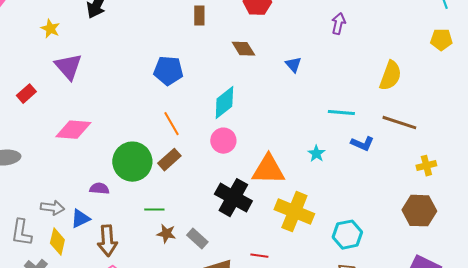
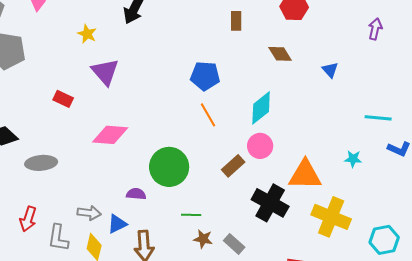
red rectangle: (26, 94) -> (63, 99), turned 66
orange line: (171, 124) -> (208, 115), moved
cyan star: (316, 154) -> (353, 159), turned -30
brown rectangle: (169, 160) -> (233, 166), moved

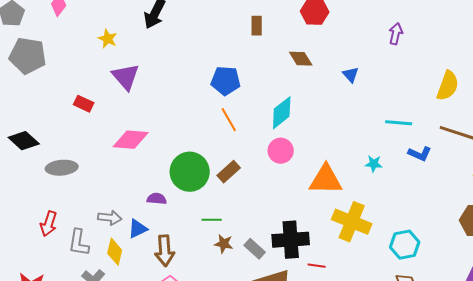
brown rectangle: (233, 166) -> (229, 172), moved
black cross: (270, 203) -> (291, 240), moved, turned -33

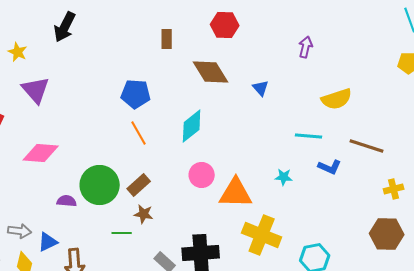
brown diamond: (301, 59) -> (211, 72), size x1.5
yellow semicircle: (448, 86) -> (337, 99), moved, turned 52
pink circle: (281, 151) -> (202, 175), moved
purple semicircle: (157, 199) -> (67, 201), moved
brown star: (224, 244) -> (144, 214), moved

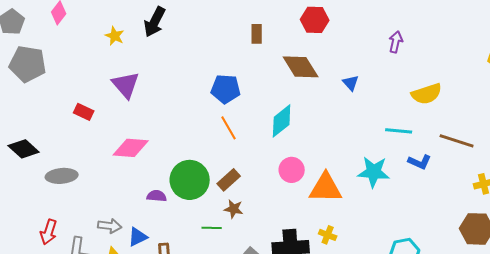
yellow star: (18, 52) -> (115, 36), moved
cyan star: (284, 177) -> (374, 172), size x1.8
yellow cross: (262, 235) -> (328, 235), moved, size x0.5

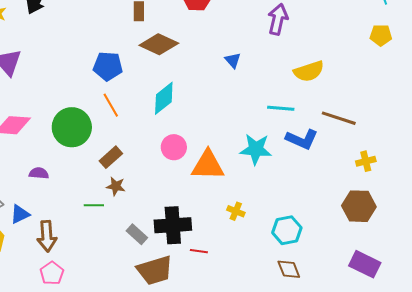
purple arrow: (396, 42) -> (278, 19), size x1.4
brown diamond: (301, 67) -> (159, 44), moved, turned -33
blue L-shape: (420, 162) -> (302, 139), size x1.4
green circle: (190, 180) -> (72, 127), moved
yellow cross: (328, 235) -> (236, 211), moved

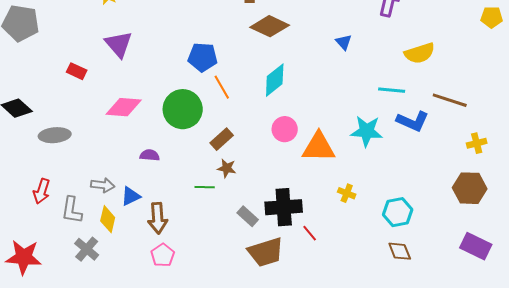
blue pentagon: (108, 66) -> (203, 57), moved
red line: (199, 251) -> (310, 233), turned 42

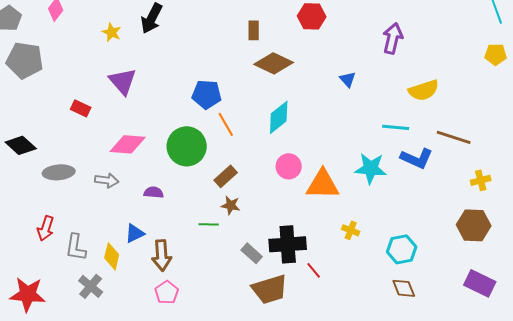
gray arrow: (103, 185) -> (107, 180), moved

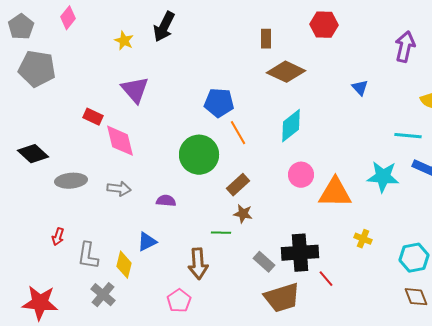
pink diamond: (128, 144) -> (120, 141), moved, turned 72
red arrow: (46, 228) -> (58, 237), size x0.7
brown arrow: (162, 255) -> (198, 264), moved

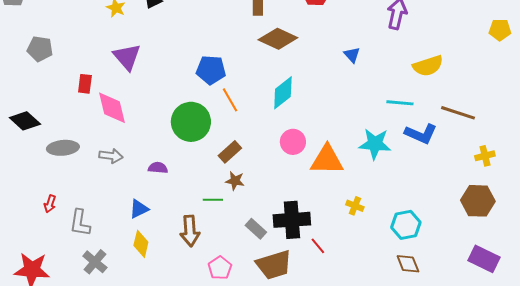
gray pentagon: (37, 69) -> (40, 49), moved, size x0.7
red rectangle: (93, 117) -> (85, 84), turned 72
yellow diamond: (124, 265) -> (141, 244), moved
pink pentagon: (179, 301) -> (220, 268), moved

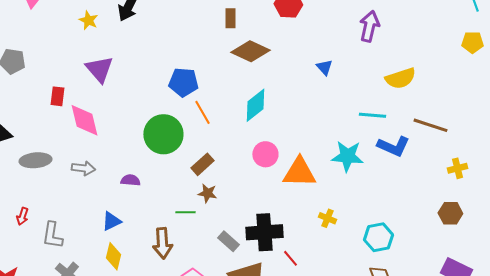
brown hexagon: (478, 201) -> (450, 213), size x0.7

